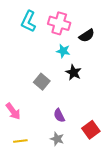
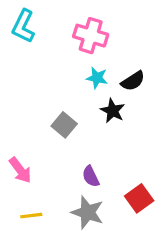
cyan L-shape: (28, 21) -> (23, 26), moved
black semicircle: (87, 36) -> (133, 81), moved
gray star: (57, 139) -> (88, 212), size x1.5

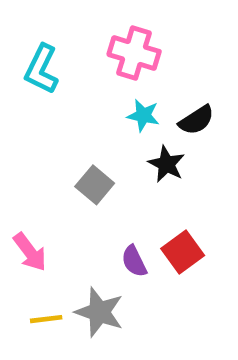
cyan L-shape: (23, 26) -> (41, 69), moved
red square: (139, 198) -> (183, 252), moved
gray star: (88, 212) -> (99, 312), moved

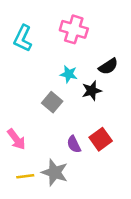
cyan star: (143, 115) -> (69, 74), moved
black star: (166, 164) -> (92, 91), turned 30

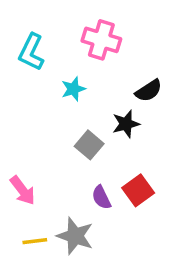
cyan star: (69, 74) -> (73, 89), moved, turned -30
gray square: (52, 102) -> (89, 145), moved

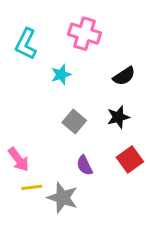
black star: (126, 124) -> (118, 117), moved
red square: (138, 190) -> (130, 160), moved
yellow line: (35, 241) -> (32, 187), moved

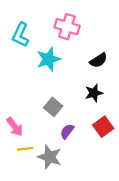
cyan star: (61, 75) -> (48, 59), size x1.5
gray square: (74, 121) -> (53, 107), moved
purple semicircle: (85, 165) -> (67, 131), turned 63

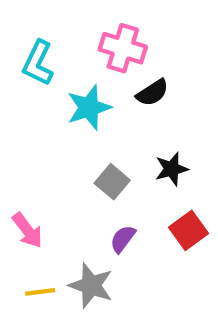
black semicircle: (98, 60) -> (152, 93), moved
gray square: (53, 107) -> (112, 182), moved
yellow line: (25, 149) -> (40, 292), moved

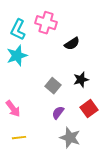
pink cross: (123, 48) -> (46, 23), moved
cyan star: (89, 108) -> (17, 56), moved
gray star: (91, 285) -> (70, 138), moved

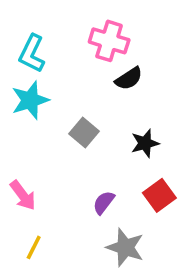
pink cross: (46, 23) -> (109, 41), moved
gray square: (53, 86) -> (84, 132), moved
yellow line: (19, 138) -> (34, 247), turned -56

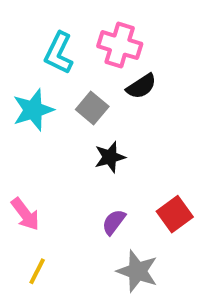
cyan L-shape: (32, 53) -> (59, 53), moved
gray square: (84, 132) -> (92, 108), moved
black star: (145, 143) -> (110, 157), moved

